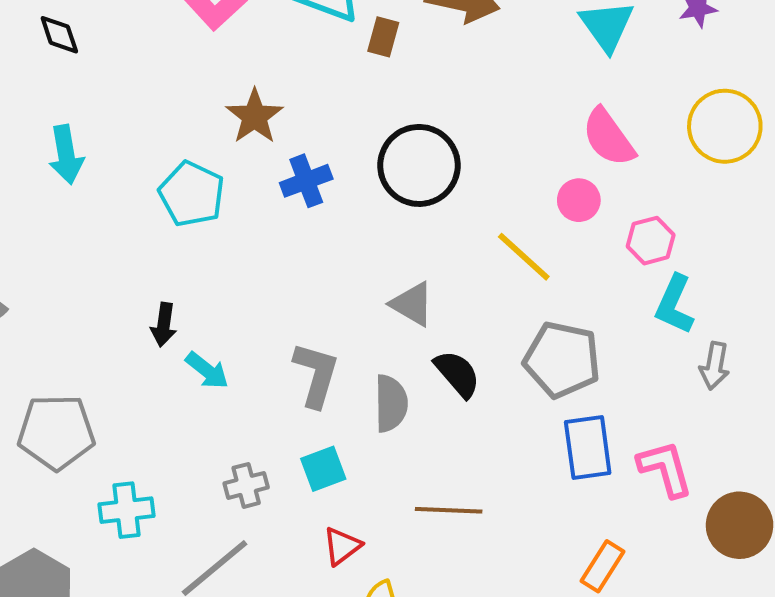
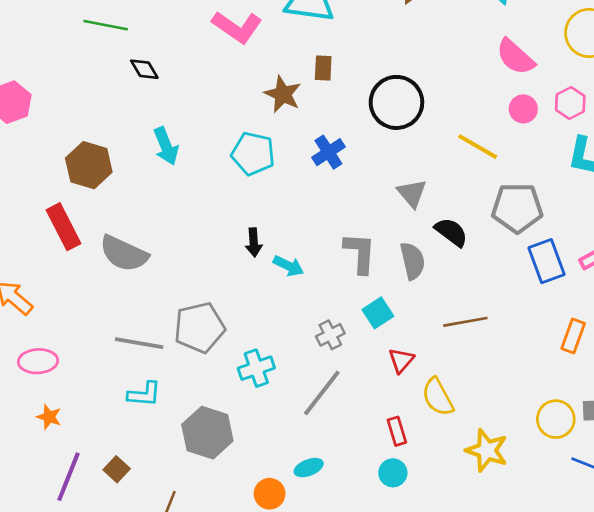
brown rectangle: (383, 37) -> (323, 68), moved
blue cross: (306, 181) -> (328, 152), moved
pink circle: (579, 200) -> (523, 109), moved
pink hexagon: (651, 241) -> (570, 103), moved
gray triangle: (412, 304) -> (412, 193), turned 32

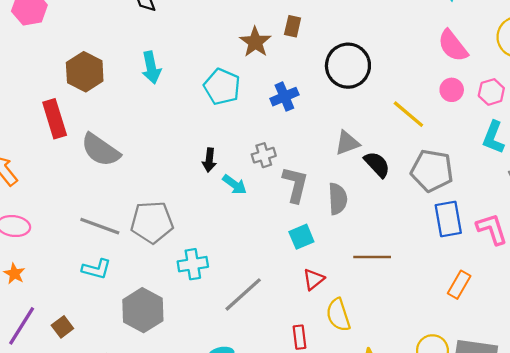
gray triangle: (412, 193) -> (347, 143), turned 40
black semicircle: (451, 232) -> (377, 164), moved
gray cross: (330, 335) -> (264, 155), moved

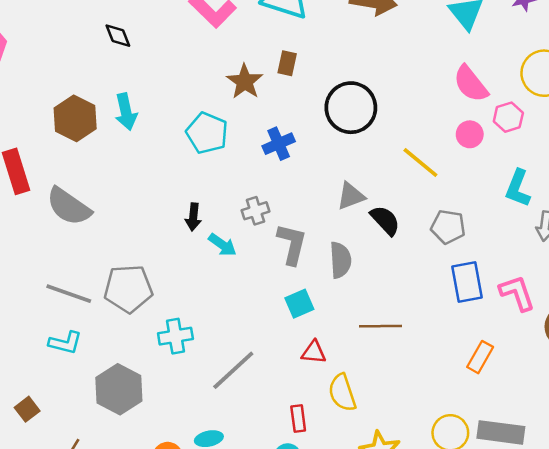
brown hexagon: (85, 72) -> (75, 118), moved
pink hexagon: (491, 92) -> (508, 117), moved
gray pentagon: (432, 171) -> (448, 227), size x0.7
red triangle: (314, 279) -> (314, 352), turned 45

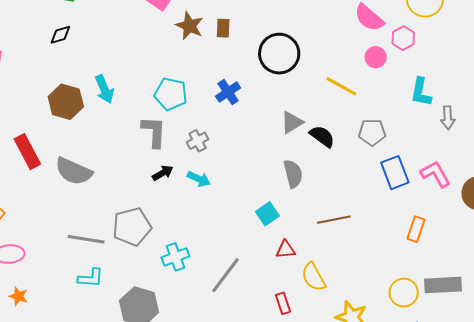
black diamond: (118, 36) -> (60, 35), moved, turned -75
brown star: (245, 82) -> (189, 26), moved
gray cross: (255, 211) -> (198, 141), moved
black arrow: (193, 217) -> (163, 173), moved, turned -115
gray L-shape: (292, 244) -> (154, 132), moved

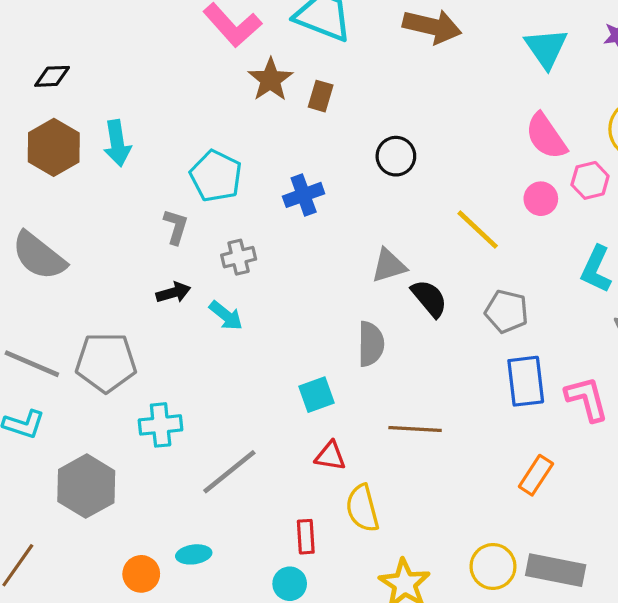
black diamond: (60, 35) -> (52, 76), moved
black circle: (279, 54) -> (396, 156), size x0.6
gray L-shape: (154, 132) -> (176, 227), size x0.7

